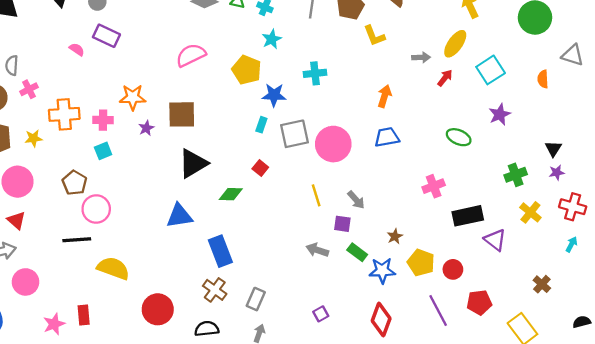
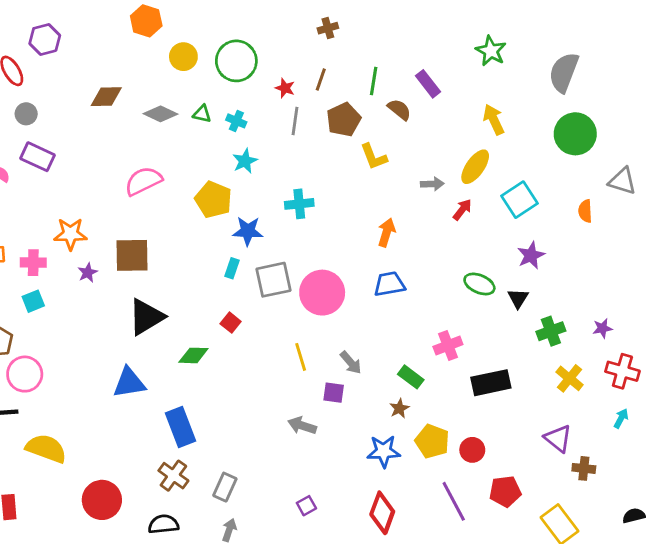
black triangle: (553, 149) -> (518, 298), moved
purple triangle: (495, 240) -> (558, 438), moved
green rectangle: (357, 252) -> (411, 377), moved
brown cross: (542, 284) -> (584, 468), turned -36

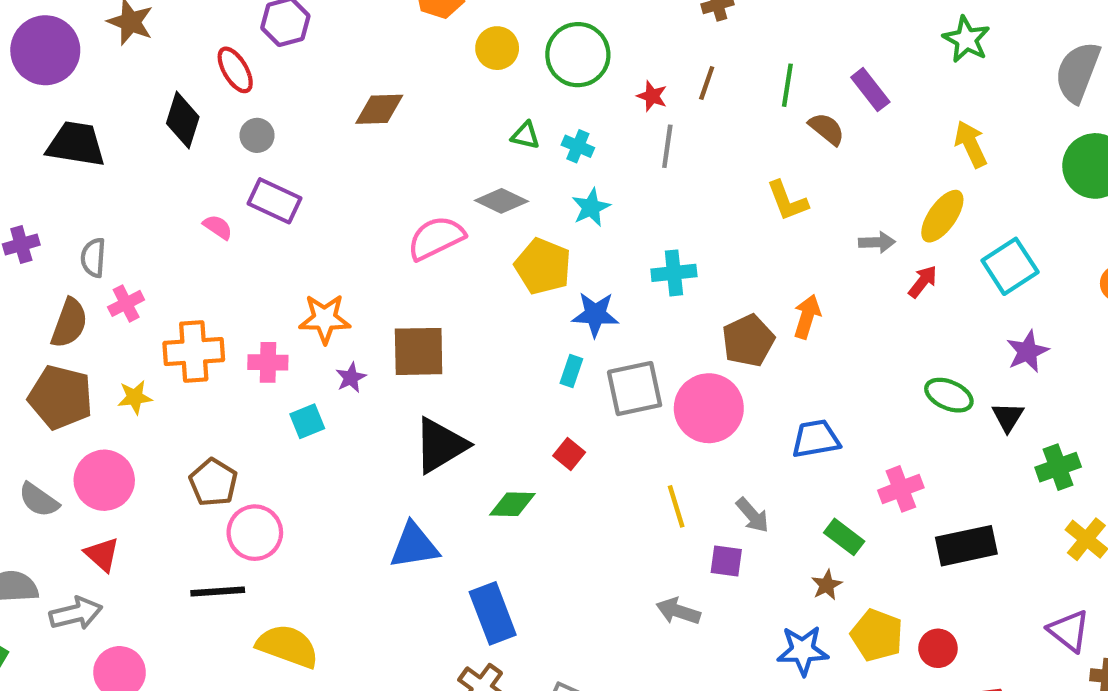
gray diamond: (161, 114) -> (501, 201), moved
brown pentagon: (344, 120) -> (748, 341), moved
blue trapezoid: (389, 284) -> (816, 439), moved
cyan square: (33, 301) -> (307, 421), moved

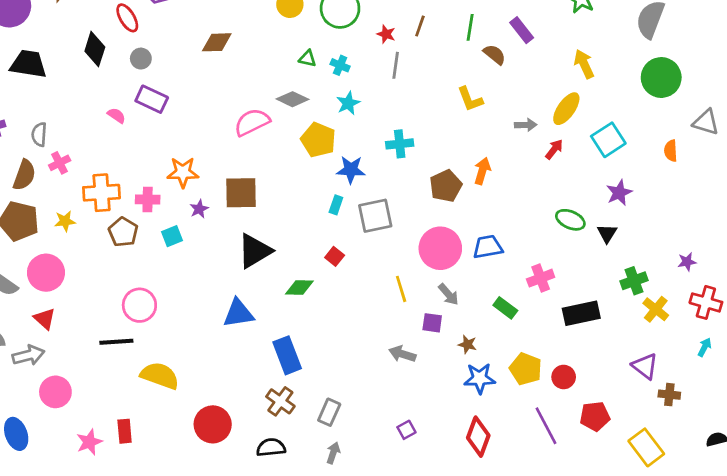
pink circle: (709, 408) -> (440, 248), moved
green cross: (1058, 467) -> (634, 281), moved
brown pentagon: (213, 482) -> (123, 232), moved
brown star: (827, 585) -> (467, 344), moved, turned -30

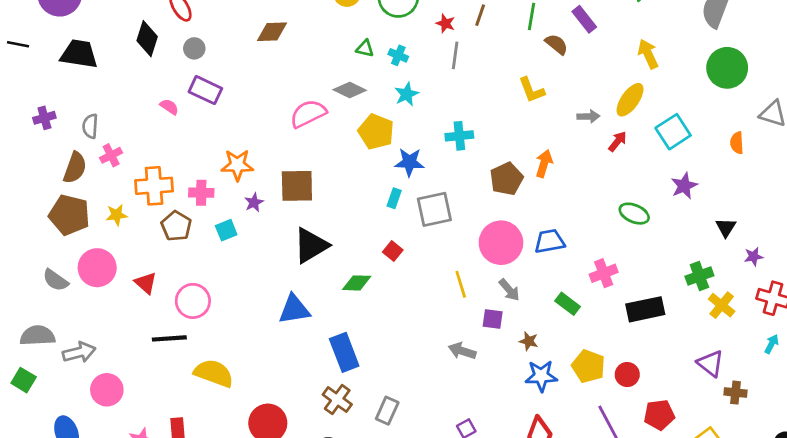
black triangle: (607, 233) -> (726, 227), moved
red triangle: (45, 319) -> (146, 283), moved

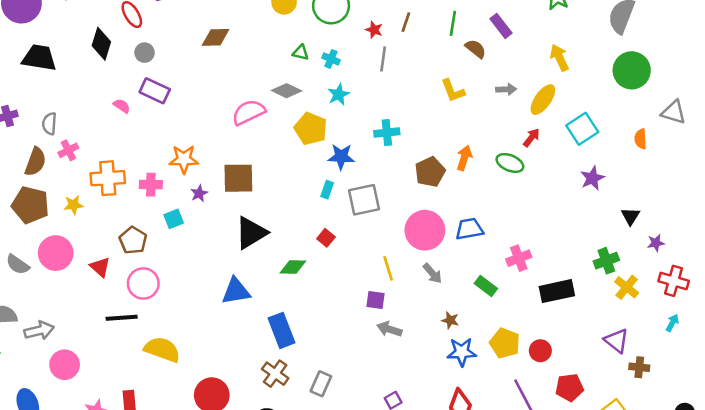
gray arrow: (588, 116) -> (506, 89), moved
green ellipse: (634, 214) -> (510, 163), moved
brown pentagon: (176, 226) -> (133, 240), moved
purple square: (493, 319) -> (375, 300), moved

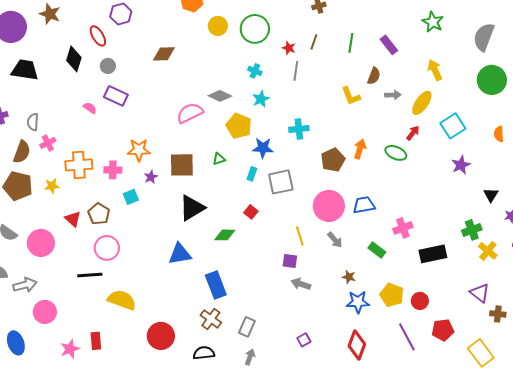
brown semicircle: (476, 49) -> (374, 76), moved, turned 72
green triangle: (301, 53) -> (219, 159), moved, turned -32
pink circle: (56, 253) -> (41, 243), moved
red triangle: (100, 267) -> (73, 219), moved

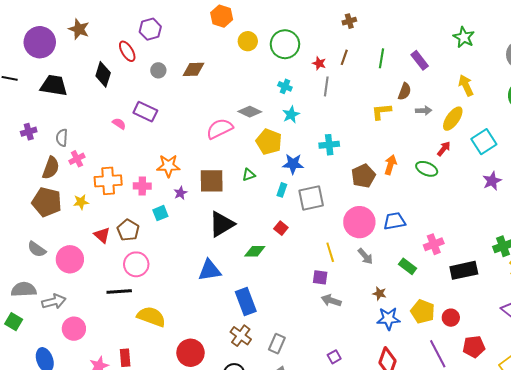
gray circle: (108, 66) -> (158, 70), moved
yellow L-shape: (351, 96) -> (381, 112), turned 105

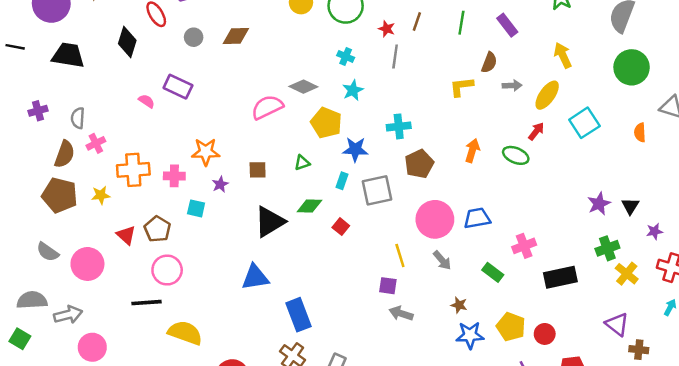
brown pentagon: (363, 176) -> (419, 164), moved
brown square: (212, 181) -> (258, 170), size x0.6
purple star: (492, 181) -> (599, 204), moved
cyan square: (160, 213) -> (196, 208), turned 35
green diamond: (255, 251) -> (309, 206), moved

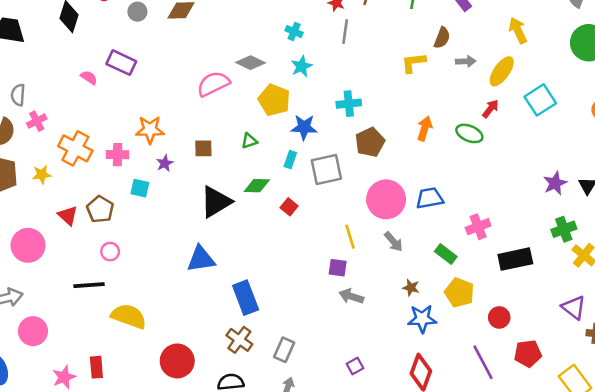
orange cross: (133, 170) -> (75, 148), turned 32
pink circle: (167, 270) -> (110, 252), size x0.6
yellow pentagon: (511, 327) -> (459, 293), moved

